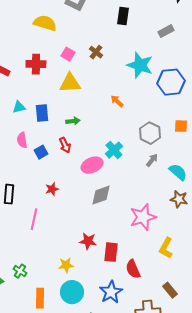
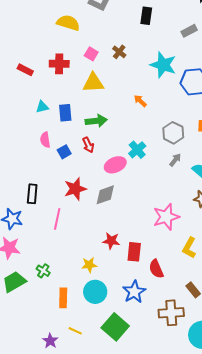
green arrow: (73, 121) -> (96, 121), size x1.5
red star: (52, 189) -> (75, 189), size x1.6
gray diamond: (101, 195) -> (105, 195), moved

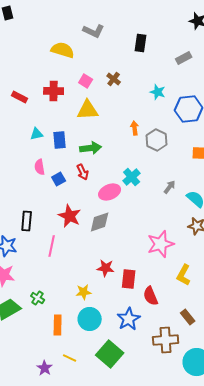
cyan star: (163, 65) -> (158, 92), size x0.6
orange arrow: (140, 101) -> (135, 128), turned 40
gray hexagon: (173, 133) -> (157, 140), moved
red star: (75, 189) -> (70, 216), turned -30

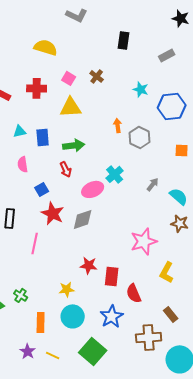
gray L-shape: (94, 31) -> (77, 15), moved
blue square: (59, 179) -> (42, 189), moved
purple star: (45, 368) -> (28, 351), moved

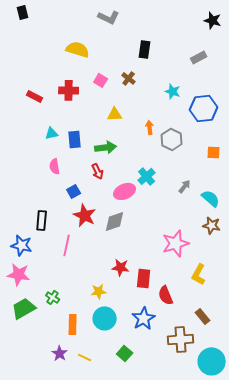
black rectangle: (124, 40) -> (145, 49), moved
yellow triangle: (71, 107) -> (115, 114), moved, size x0.7
green square: (93, 351) -> (125, 353), size x0.6

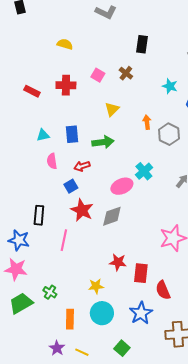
yellow semicircle: (78, 49) -> (65, 44), moved, size x0.7
yellow triangle: (115, 114) -> (112, 109), turned -42
cyan triangle: (52, 133) -> (43, 135), moved
red arrow: (98, 171) -> (82, 166), moved, turned 98

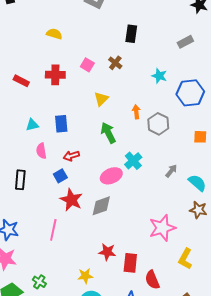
green arrow: (103, 142) -> (108, 133), moved, turned -110
black rectangle: (39, 215) -> (20, 180), moved

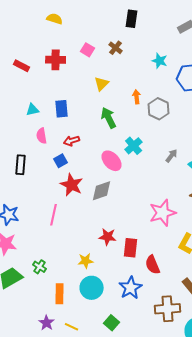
pink ellipse: (111, 176) -> (112, 161), turned 70

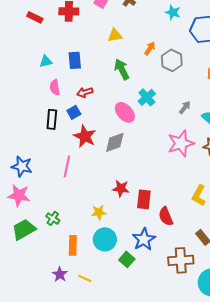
yellow triangle: (102, 84) -> (115, 35), turned 35
orange arrow: (137, 97) -> (150, 48), turned 40
black rectangle: (21, 165) -> (52, 119), moved
pink star: (163, 213) -> (181, 143), moved
green square: (112, 323) -> (127, 259), moved

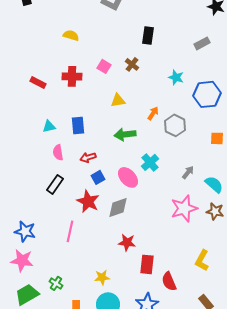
green arrow: (122, 69) -> (125, 134), turned -70
blue square: (74, 112) -> (98, 177), moved
black rectangle: (52, 119) -> (55, 184), turned 30
red star: (121, 188) -> (127, 242), moved

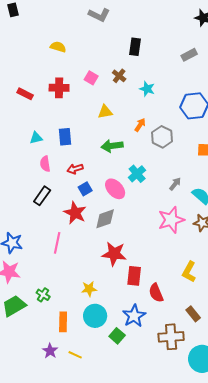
cyan star: (176, 77) -> (147, 89), moved
red star: (127, 242) -> (114, 254), size x1.4

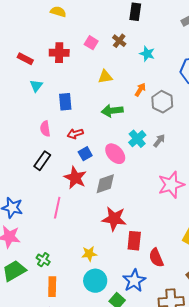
cyan triangle: (36, 138) -> (36, 86), moved, turned -40
gray arrow: (175, 184) -> (159, 141), moved
orange rectangle: (63, 322) -> (52, 287), moved

